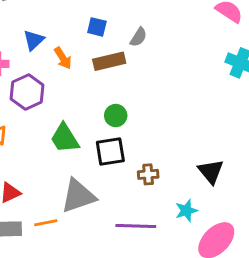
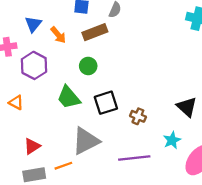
green circle: (116, 116) -> (88, 66), moved
brown cross: (148, 174) -> (138, 116), turned 35

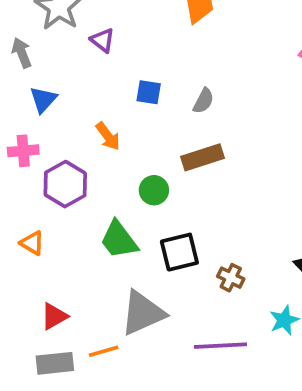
blue triangle: (33, 24) -> (43, 100), moved
brown rectangle: (95, 32) -> (202, 157), moved

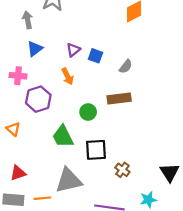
purple triangle: (103, 40) -> (73, 50), moved, turned 32

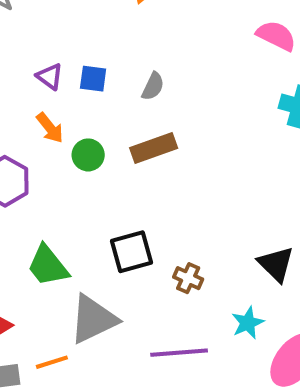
purple triangle: (73, 50) -> (50, 76), turned -32
green circle: (88, 112) -> (88, 155), moved
green trapezoid: (63, 136) -> (48, 266), moved

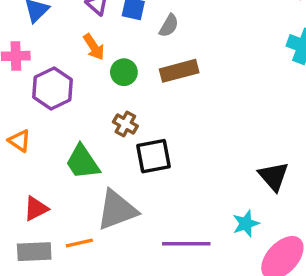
gray semicircle: (153, 86) -> (169, 26), moved
brown cross: (188, 278) -> (125, 124), moved

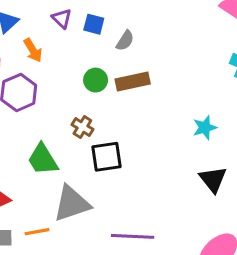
orange arrow: (94, 47) -> (33, 50), moved
green circle: (124, 72) -> (96, 80), moved
cyan star: (246, 224) -> (205, 128), moved

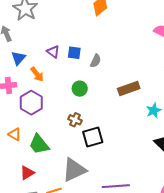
brown rectangle: (133, 81) -> (129, 88), moved
green trapezoid: (43, 159) -> (39, 144), moved

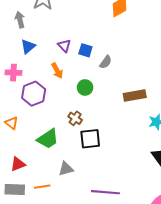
orange arrow: (37, 74) -> (57, 71), moved
green trapezoid: (39, 144) -> (48, 139), moved, turned -95
gray triangle: (74, 170) -> (66, 169), size x0.6

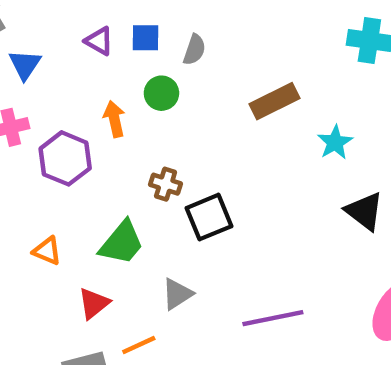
orange arrow: (57, 71) -> (114, 119), moved, turned -147
green circle: (85, 87) -> (161, 93), moved
orange triangle: (12, 123) -> (47, 251), moved
red triangle: (18, 164) -> (94, 303), moved

